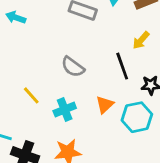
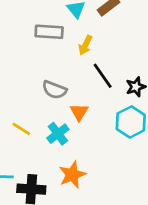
yellow arrow: (141, 40) -> (85, 45), moved
orange triangle: (105, 105) -> (79, 112), moved

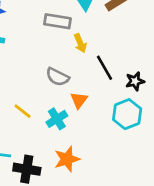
yellow arrow: (85, 45) -> (80, 43), moved, turned -54

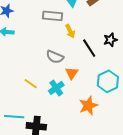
black star: (135, 81) -> (110, 40), moved
orange star: (67, 159) -> (88, 106), moved

